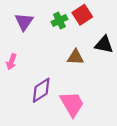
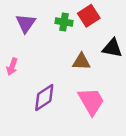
green cross: (59, 21) -> (64, 22), turned 35
pink trapezoid: (72, 104) -> (91, 101), moved

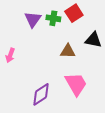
purple triangle: (26, 23) -> (33, 19), moved
purple diamond: (44, 98) -> (41, 94), moved

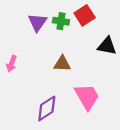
brown triangle: (68, 51) -> (62, 64), moved

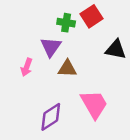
purple triangle: (37, 22) -> (51, 47), moved
pink arrow: (11, 64) -> (27, 67), moved

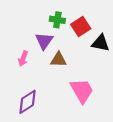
red square: (92, 16) -> (81, 26), moved
purple diamond: (51, 117) -> (28, 102), moved

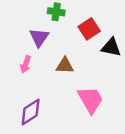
green cross: (57, 20) -> (56, 12), moved
purple triangle: (44, 41) -> (39, 37), moved

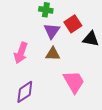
purple triangle: (39, 37) -> (52, 31), moved
pink arrow: (26, 64) -> (21, 53), size x1.5

